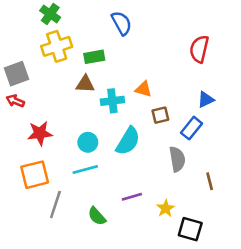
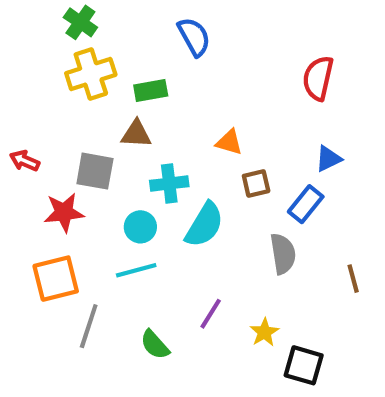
gray square: (17, 74) -> (95, 171), moved, turned 30
cyan cross: (112, 101) -> (169, 184), moved
brown line: (210, 181) -> (353, 279), moved
purple line: (132, 197) -> (211, 314), turned -42

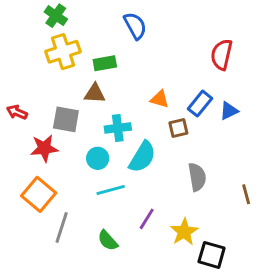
blue rectangle: (306, 204) -> (200, 104), moved
cyan line: (136, 270) -> (111, 190), moved
orange square: (56, 279) -> (39, 194), turned -36
yellow star: (264, 332) -> (184, 232), size x1.4

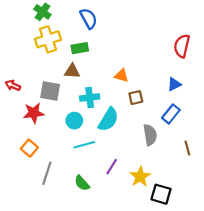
blue semicircle: (135, 26) -> (89, 18), moved
red semicircle: (222, 55) -> (182, 46), moved
blue rectangle: (200, 104) -> (171, 114), moved
orange square: (39, 194) -> (29, 148), size x0.7

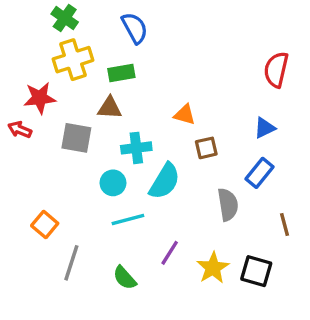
red star: (34, 113) -> (40, 98), moved
black square: (161, 194) -> (256, 271), moved

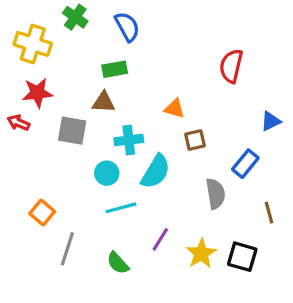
green cross: (65, 18) -> (75, 17), moved
yellow cross: (73, 60) -> (33, 44), moved, turned 36
red semicircle: (276, 70) -> (231, 66), moved
blue triangle: (265, 128) -> (271, 121), moved

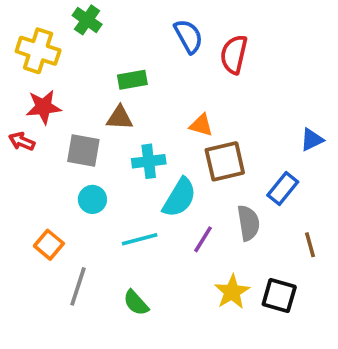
blue semicircle: (127, 27) -> (189, 36), moved
red semicircle: (231, 66) -> (234, 54), moved
brown square: (195, 140) -> (225, 161), size x1.6
cyan circle: (107, 173) -> (92, 199), moved
purple line: (160, 239) -> (203, 239), moved

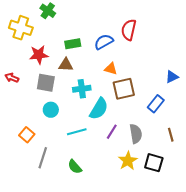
blue semicircle: (189, 36) -> (104, 42), moved, turned -90
red star: (43, 107) -> (39, 55), moved
gray semicircle: (248, 223) -> (136, 134), moved

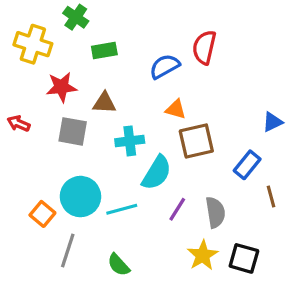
green rectangle: (73, 44) -> (104, 51), moved
cyan circle: (51, 110) -> (80, 197), moved, size x1.6
brown line: (171, 135) -> (271, 197), moved

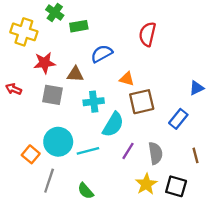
green rectangle: (104, 51) -> (79, 26), moved
blue semicircle: (165, 66) -> (102, 54), moved
brown line: (271, 197) -> (195, 155), moved

